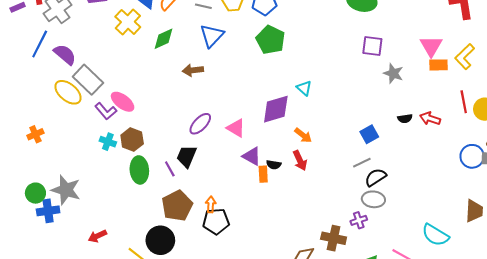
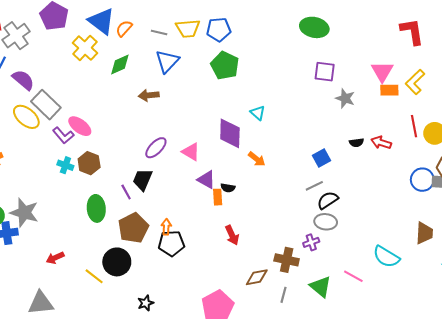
purple diamond: (276, 109) -> (230, 133), turned -72
red arrow: (300, 160) -> (232, 235), moved
green ellipse: (139, 170) -> (96, 208), moved

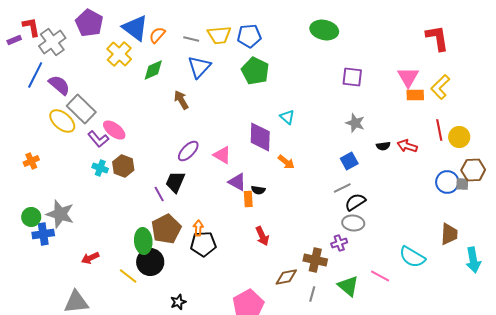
green ellipse: (314, 27) -> (324, 30), moved
brown arrow: (149, 95) -> (181, 100), turned 66
gray star: (345, 98) -> (355, 123), moved
green ellipse: (96, 208) -> (143, 241), moved

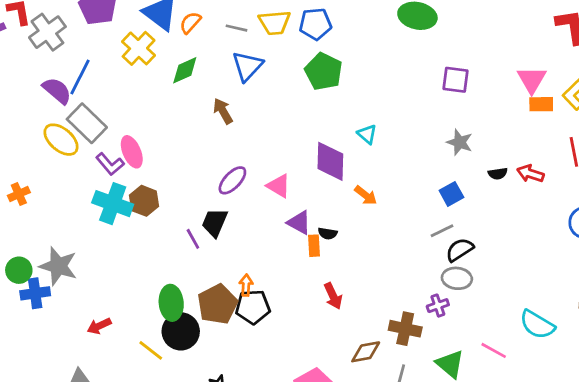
blue line: (35, 75) -> (80, 77), moved
pink ellipse: (114, 130) -> (132, 152), turned 30
cyan cross: (100, 168) -> (113, 204), size x1.8
brown pentagon: (166, 229) -> (217, 304), moved

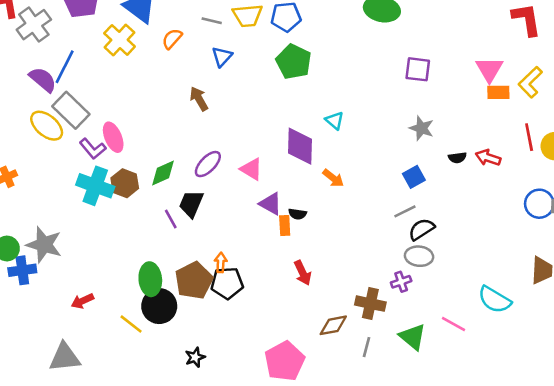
orange semicircle: (190, 23) -> (172, 39), moved
blue triangle: (247, 66) -> (222, 57), size x0.7
green diamond: (185, 70) -> (163, 173), moved

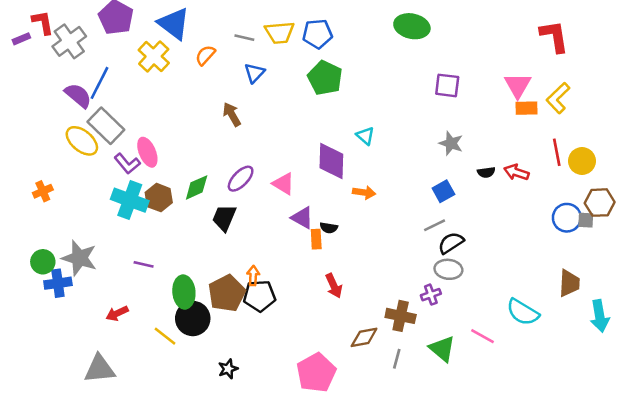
orange arrow: (333, 178) -> (364, 192), turned -30
purple line: (171, 219) -> (144, 264), moved, turned -48

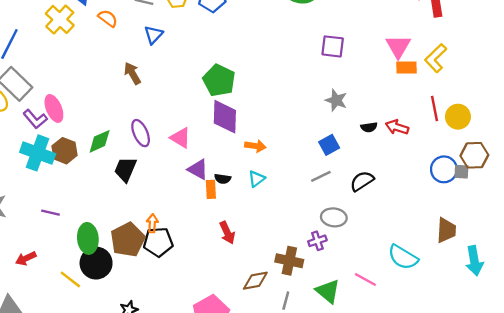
orange semicircle: (205, 55) -> (108, 18), turned 84
green pentagon: (325, 78) -> (219, 80), moved
cyan triangle: (365, 136) -> (257, 179), moved, turned 42
purple ellipse: (241, 179) -> (141, 133), turned -68
black semicircle: (451, 243) -> (362, 181), moved

